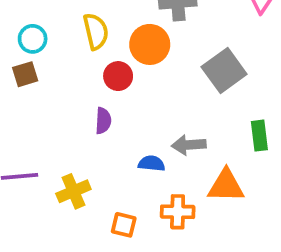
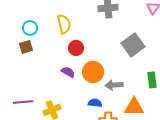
orange circle: (150, 44) -> (93, 72), moved
purple semicircle: (103, 121) -> (68, 72), turned -64
blue semicircle: (152, 163) -> (95, 103), moved

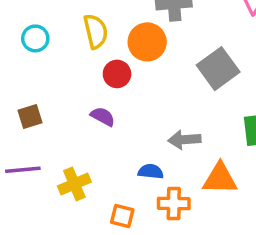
brown square: (26, 47) -> (30, 117), moved
orange circle: (93, 72) -> (147, 42), moved

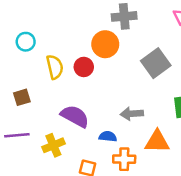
yellow semicircle: (96, 31) -> (55, 67), moved
purple semicircle: (103, 117) -> (75, 116), moved, size x1.6

